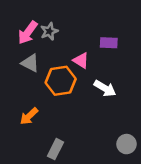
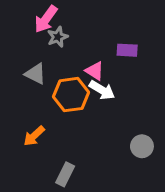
pink arrow: (28, 33) -> (46, 19), moved
white arrow: (105, 88) -> (102, 90), moved
gray circle: (126, 144) -> (142, 146), moved

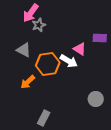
purple rectangle: (127, 50) -> (100, 38), moved
pink triangle: (95, 71) -> (80, 49), moved
orange arrow: (34, 136) -> (28, 82), moved

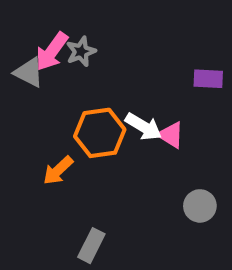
pink arrow: (31, 13) -> (52, 52), moved
pink triangle: (80, 49) -> (171, 135), moved
gray triangle: (24, 50) -> (29, 72), moved

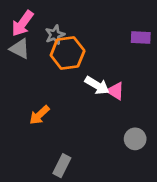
pink arrow: (52, 52) -> (22, 23), moved
purple rectangle: (208, 79) -> (141, 38), moved
orange hexagon: (100, 133) -> (68, 53), moved

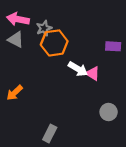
pink arrow: (22, 23) -> (18, 19), turned 65
purple rectangle: (141, 38) -> (113, 46), moved
orange arrow: (39, 115) -> (15, 93), moved

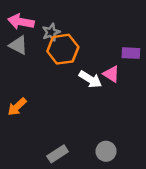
pink triangle: (93, 74) -> (111, 74), moved
gray circle: (109, 112) -> (106, 151), moved
gray rectangle: (50, 134) -> (58, 154), turned 30

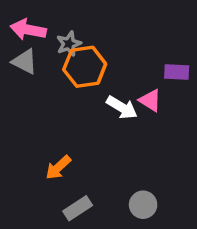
orange arrow: (17, 107) -> (58, 168), moved

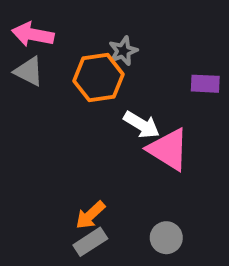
gray star: (69, 44) -> (123, 51), moved
pink triangle: (150, 100) -> (168, 149), moved, size x1.6
orange arrow: (58, 168) -> (90, 215), moved

